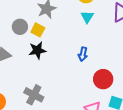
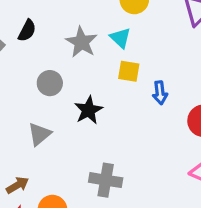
cyan triangle: (87, 17) -> (120, 38), moved
yellow square: (38, 30) -> (129, 71), moved

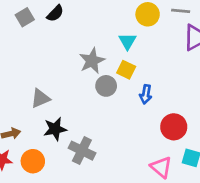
gray star: (81, 42) -> (92, 61), moved
gray circle: (50, 83) -> (106, 86), moved
black star: (88, 110) -> (55, 129), moved

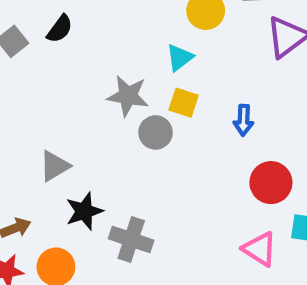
cyan triangle: (127, 41) -> (180, 58), turned 30
gray star: (92, 61) -> (128, 96), turned -30
blue arrow: (146, 94) -> (243, 120), moved

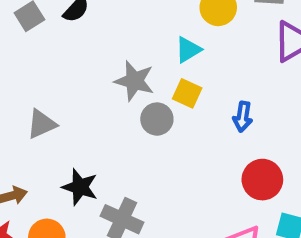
gray triangle: (54, 166) -> (42, 124), moved
black star: (84, 211) -> (80, 187), turned 30

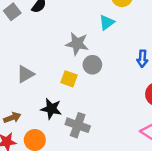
yellow square: (187, 93) -> (69, 79), moved

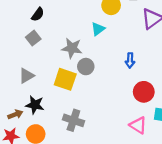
gray square: (12, 12) -> (33, 38), moved
yellow square: (69, 79) -> (65, 79), size x1.5
black star: (51, 109) -> (35, 105), moved

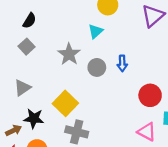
gray star: (72, 48) -> (69, 54), turned 30
blue arrow: (130, 60) -> (122, 63), moved
gray circle: (86, 67) -> (97, 67), moved
yellow square: (65, 79) -> (65, 103), moved, turned 30

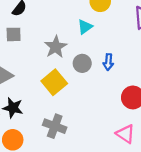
gray square: (27, 47) -> (14, 34), turned 35
yellow square: (65, 103) -> (54, 82), moved

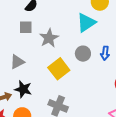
cyan triangle: (85, 27) -> (86, 23), size x1.5
gray star: (56, 47) -> (49, 38), moved

